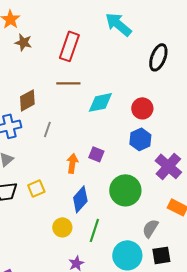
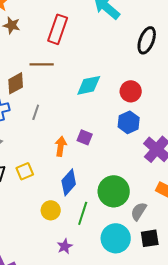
brown line: (68, 83) -> (42, 64), moved
green circle: (125, 190) -> (114, 191), moved

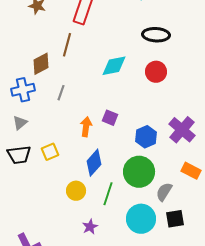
black ellipse: (147, 40) -> (156, 35), moved, turned 72
brown line: (42, 64) -> (67, 45), turned -75
blue hexagon: (129, 122) -> (146, 137), moved

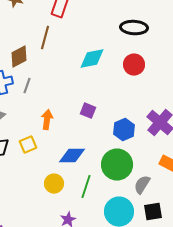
gray line: (61, 93) -> (27, 86), moved
orange arrow: (86, 127) -> (47, 120), moved
blue diamond: (94, 163) -> (72, 156), turned 48

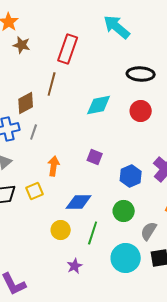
green circle: (117, 165) -> (124, 211), size x0.7

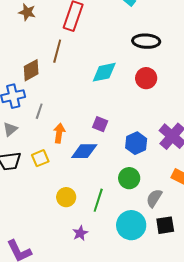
gray line: (34, 132) -> (39, 111), moved
blue diamond: (79, 202) -> (84, 151), moved

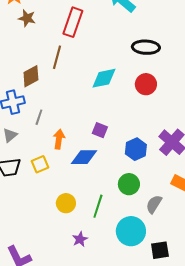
black square: (165, 225) -> (160, 250), moved

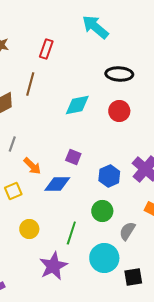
red rectangle: (73, 22) -> (46, 49), size x0.7
orange arrow: (59, 139) -> (32, 166), turned 126
yellow circle: (66, 203) -> (29, 229), moved
purple star: (80, 239) -> (53, 266), size x1.8

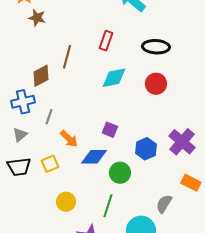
red rectangle: (46, 49) -> (106, 41), moved
green circle: (102, 211) -> (120, 173), moved

